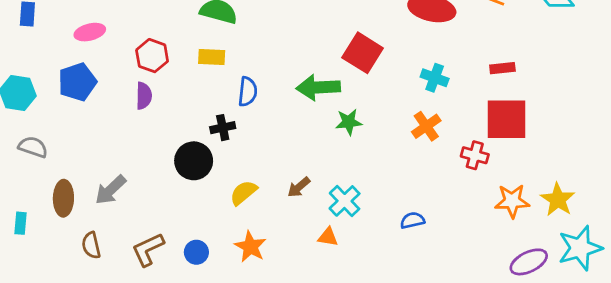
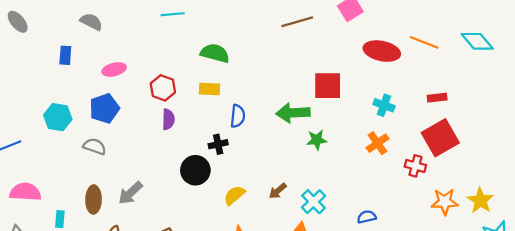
red square: (363, 53) -> (328, 86), turned -32
purple semicircle: (144, 96) -> (168, 119), moved
red square: (507, 119) -> (440, 138), turned -30
gray semicircle: (33, 147) -> (95, 146), moved

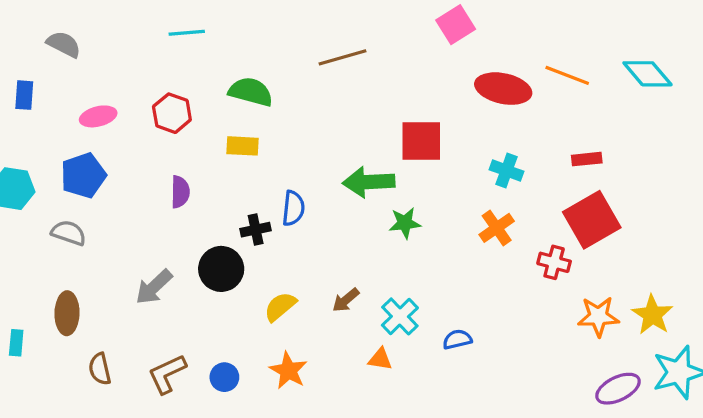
brown line: (297, 22) -> (342, 57), moved
red hexagon: (163, 88) -> (172, 113), moved
blue semicircle: (238, 116) -> (293, 208), moved
gray arrow: (130, 193) -> (154, 287), moved
blue semicircle: (367, 217) -> (457, 339), moved

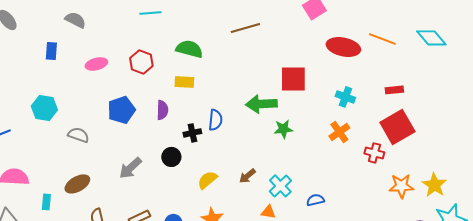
blue pentagon: (83, 175) -> (121, 110), moved
purple semicircle: (180, 192) -> (162, 110), moved
black circle: (221, 269) -> (171, 157), size x0.7
brown ellipse: (67, 313) -> (77, 184), turned 60

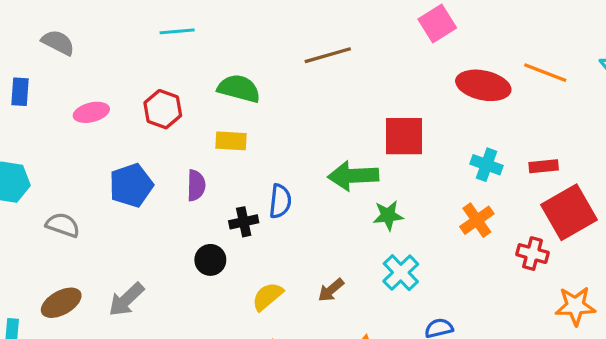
red rectangle: (394, 90) -> (544, 166), moved
gray arrow: (130, 168) -> (126, 300), moved
cyan cross: (280, 186) -> (401, 273), moved

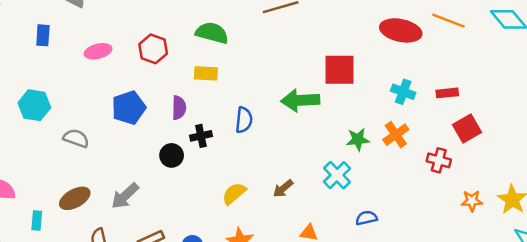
red square: (569, 212) -> (467, 129), size x0.7
green star: (388, 215) -> (358, 140), moved
black cross: (244, 222) -> (201, 136), moved
black circle: (210, 260) -> (172, 155), moved
orange star: (575, 306) -> (472, 201), size x0.7

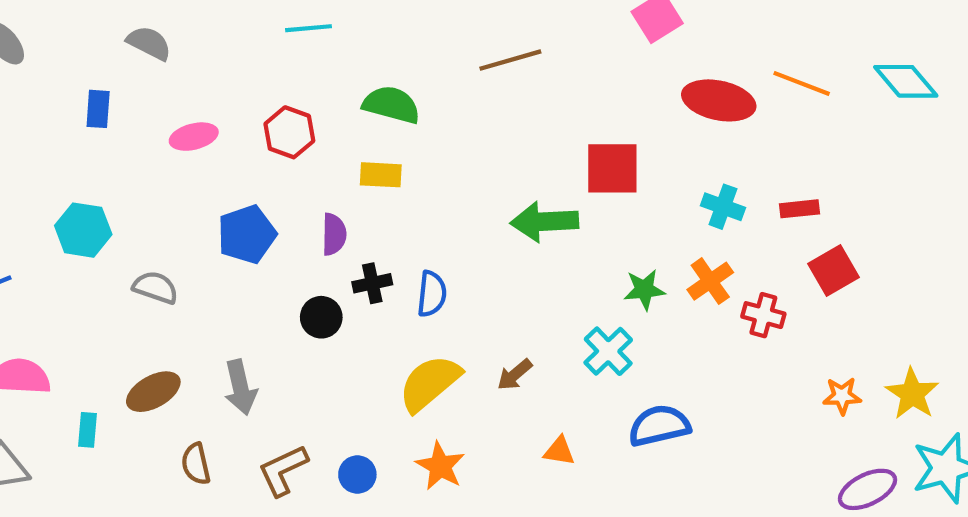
blue semicircle: (244, 120) -> (432, 294), moved
red cross: (439, 160) -> (763, 315), moved
yellow semicircle: (234, 193) -> (430, 383), size x1.5
gray arrow: (125, 196) -> (240, 387), turned -60
blue semicircle: (366, 218) -> (659, 426), size x1.6

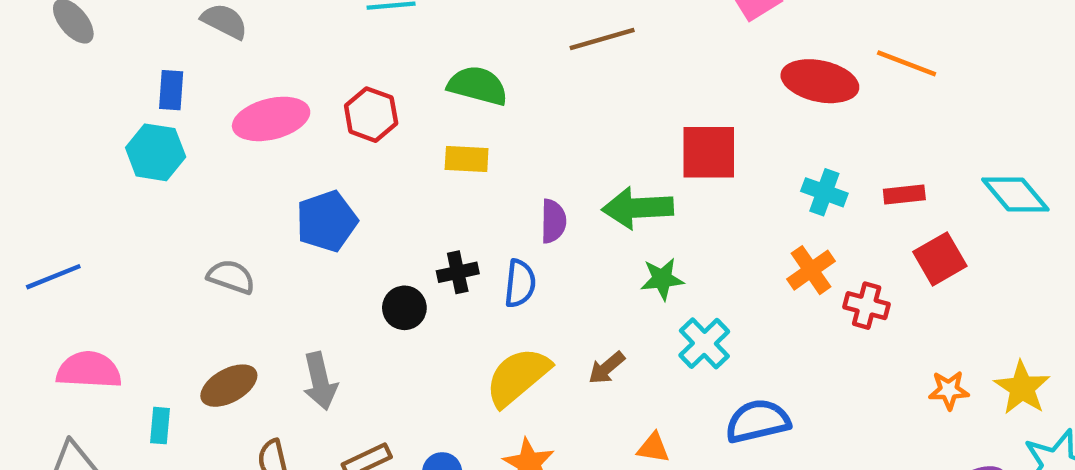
cyan diamond: (906, 81) -> (1015, 195), moved
pink ellipse: (194, 137) -> (271, 119), size x1.5
cyan hexagon: (83, 230) -> (156, 152), moved
purple semicircle: (334, 234) -> (553, 221), moved
green star: (644, 290) -> (662, 279), moved

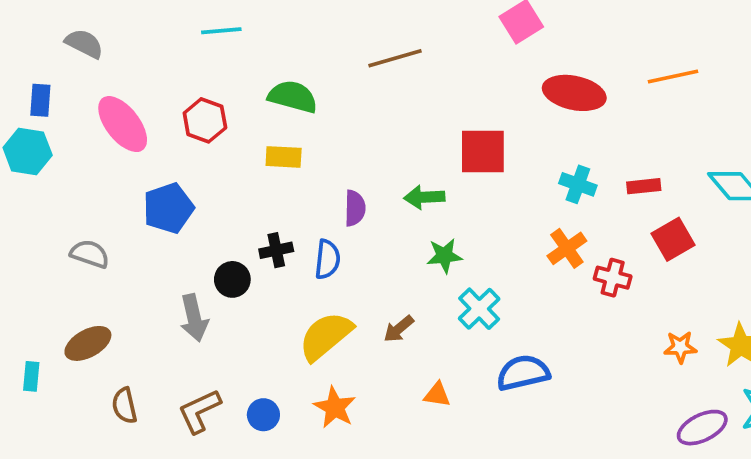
orange line: (907, 63) -> (673, 77), moved, turned -33
pink ellipse: (271, 119) -> (123, 124), turned 66
green arrow: (638, 208) -> (424, 197), size x0.7
gray arrow: (320, 381) -> (194, 318), moved

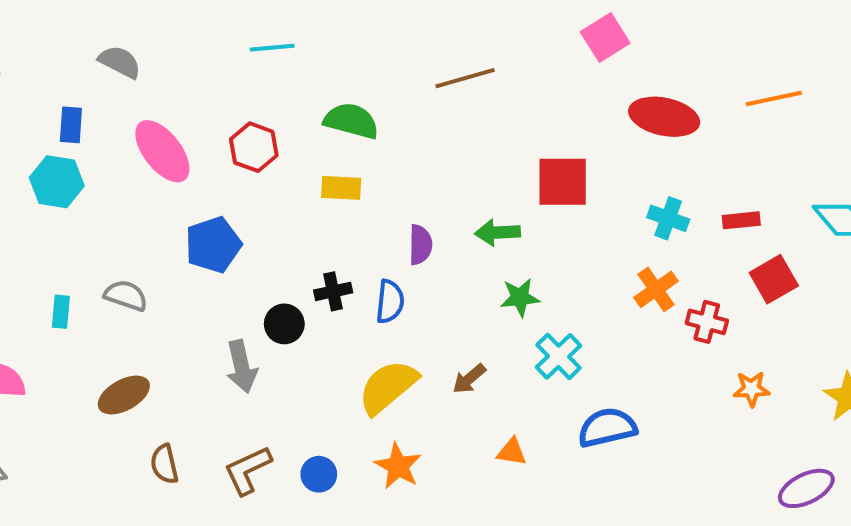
orange star: (680, 347) -> (751, 389), moved
cyan rectangle: (31, 376) -> (61, 312), moved

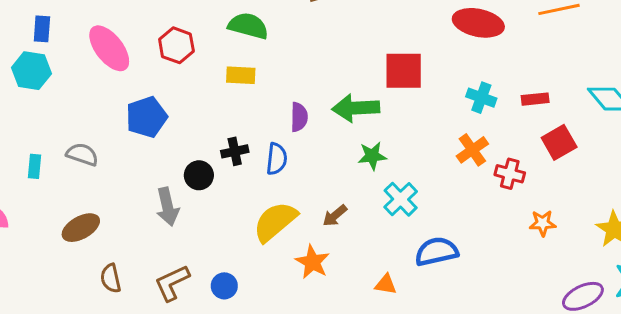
green arrow: (498, 233) -> (356, 108), size x1.4
orange triangle: (512, 452) -> (386, 284), moved
orange star: (398, 466) -> (312, 262), moved

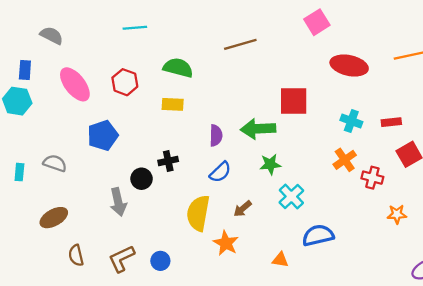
blue semicircle: (277, 159) -> (220, 172), moved, turned 40
yellow semicircle: (275, 222) -> (198, 213), turned -40

